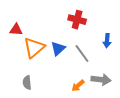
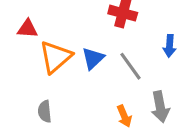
gray arrow: (101, 80) -> (160, 107), turned 72
orange arrow: (78, 86) -> (124, 116), turned -72

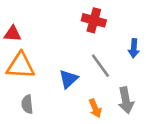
orange triangle: (56, 57) -> (21, 66), moved, turned 44
blue triangle: (93, 58) -> (68, 79), moved

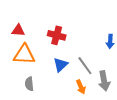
red cross: (94, 20) -> (57, 35), moved
gray line: (100, 66) -> (85, 66), moved

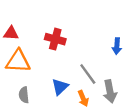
blue triangle: (61, 65) -> (60, 87), moved

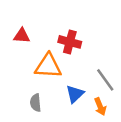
orange triangle: (18, 61) -> (48, 66), moved

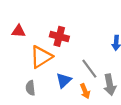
orange triangle: (48, 66) -> (41, 57), turned -35

